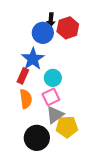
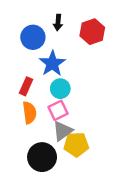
red hexagon: (68, 28) -> (92, 32), moved
blue circle: (43, 33) -> (33, 37), moved
blue star: (33, 59) -> (52, 64), moved

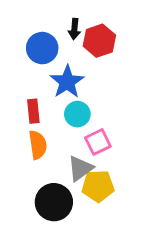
red hexagon: (92, 32) -> (99, 41), moved
red rectangle: (26, 86) -> (33, 111), turned -30
pink square: (58, 110) -> (98, 142), moved

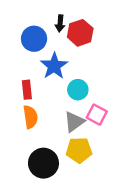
cyan circle: (77, 114) -> (78, 90), moved
pink square: (98, 142) -> (97, 115), moved, turned -36
gray triangle: (80, 168) -> (74, 122), moved

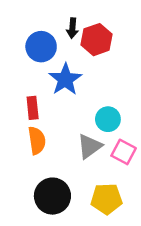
cyan circle: (78, 90) -> (108, 119), moved
pink square: (97, 115) -> (124, 152), moved
yellow pentagon: (79, 150) -> (107, 199), moved

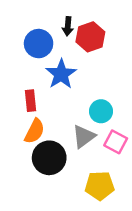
orange semicircle: (37, 141) -> (35, 131), turned 35
black circle: (52, 196) -> (49, 158), moved

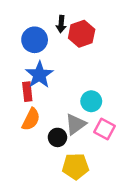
blue star: (61, 74) -> (39, 75), moved
black circle: (49, 158) -> (57, 137), moved, size x0.6
yellow pentagon: (100, 186) -> (76, 166), moved

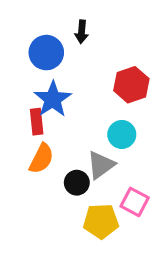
red hexagon: (82, 34) -> (131, 85), moved
pink square: (104, 129) -> (135, 202), moved

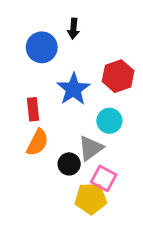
blue star: (53, 99) -> (73, 89), moved
pink square: (135, 202) -> (104, 178), moved

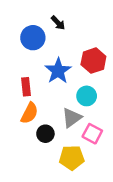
black arrow: (73, 29) -> (58, 23), turned -49
black circle: (69, 164) -> (45, 134), moved
pink square: (104, 178) -> (92, 134), moved

